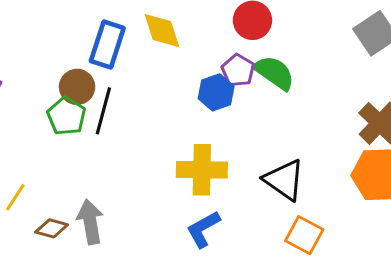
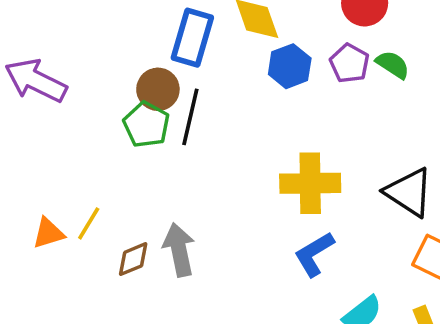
green semicircle: (274, 73) -> (393, 65), size x0.7
blue hexagon: (216, 92) -> (290, 66), moved
brown diamond: (52, 228) -> (133, 259), turned -36

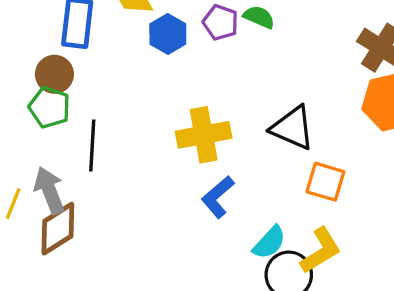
black line: (190, 117) -> (92, 146), moved
gray arrow: (179, 250) -> (49, 190), moved
brown diamond: (133, 259) -> (58, 229), size x1.6

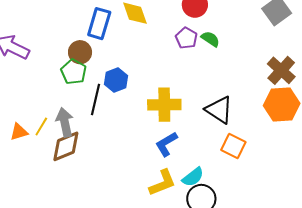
blue hexagon: (168, 34) -> (116, 80), moved
yellow L-shape: (321, 251) -> (162, 183), moved

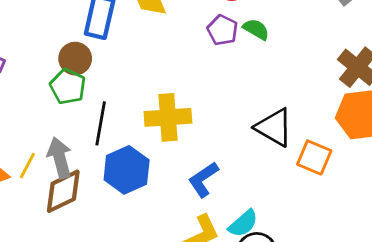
blue hexagon: (116, 80) -> (127, 170), moved, size x1.4
yellow cross: (164, 105) -> (168, 117), moved
orange square: (233, 146) -> (314, 157), moved

